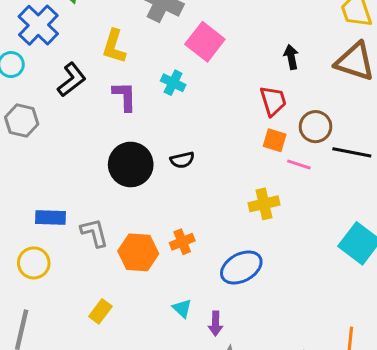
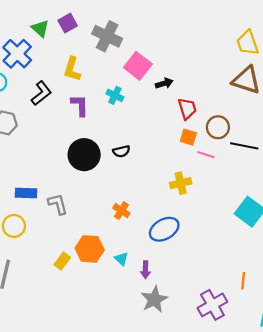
black arrow: (291, 57) -> (164, 83), moved, turned 84
orange cross: (182, 242) -> (121, 211), turned -35
orange hexagon: (138, 252) -> (90, 249), moved

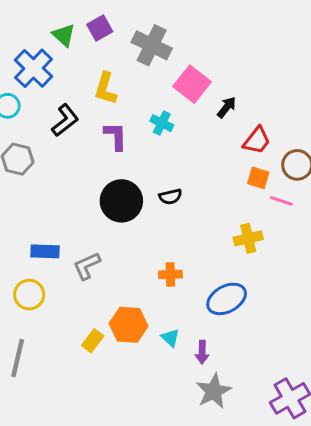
black arrow: (164, 83) -> (227, 107), turned -35
red trapezoid: (187, 109) -> (257, 140), turned 55
gray L-shape: (58, 204) -> (87, 266), turned -100
orange cross: (121, 211) -> (170, 274), turned -35

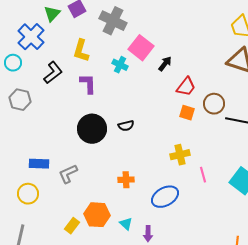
green triangle: (64, 35) -> (52, 14), turned 30
cyan cross: (162, 123) -> (120, 65), moved
pink line: (281, 201) -> (203, 175), moved, turned 56

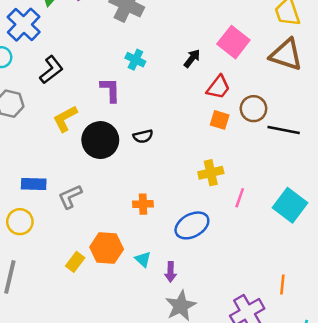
pink square: (141, 48) -> (233, 42), moved
yellow L-shape: (81, 51) -> (65, 119), moved, turned 45
purple L-shape: (88, 84) -> (110, 90), moved
pink line: (203, 175) -> (240, 198), turned 35

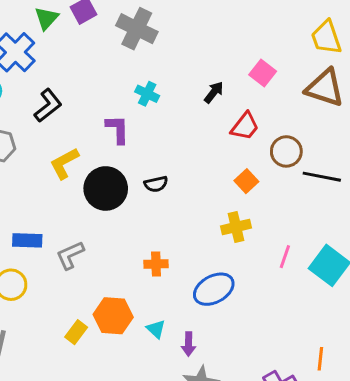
pink square: (233, 42) -> (263, 73), size x0.7
orange square: (220, 120) -> (246, 181), moved, turned 30
pink line: (240, 198) -> (285, 257), moved

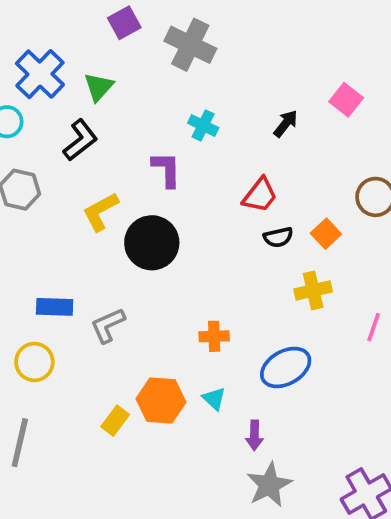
green triangle: (46, 18) -> (99, 87), moved
red trapezoid: (245, 126) -> (260, 195), moved
black semicircle: (156, 184) -> (278, 237), moved
cyan triangle: (156, 329) -> (214, 399), moved

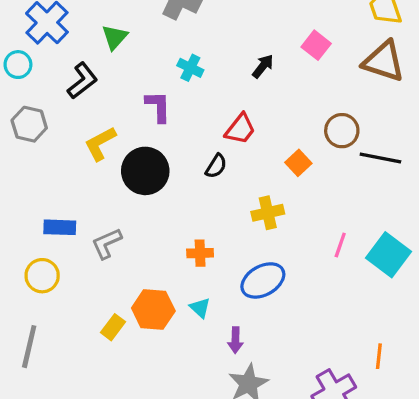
green triangle: (99, 87) -> (115, 37), moved
black semicircle: (278, 237) -> (216, 166), moved, turned -45
yellow cross: (313, 290) -> (268, 213), moved

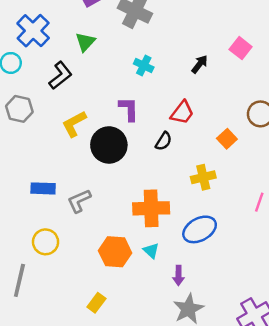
purple L-shape: (158, 106) -> (129, 109), moved
orange cross: (200, 253) -> (151, 208), size x1.8
yellow circle: (42, 276) -> (46, 242), moved
yellow rectangle: (113, 327) -> (96, 303), moved

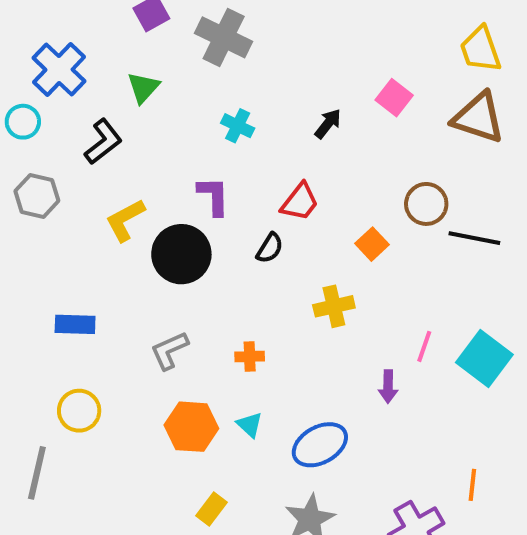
gray L-shape: (79, 201) -> (169, 350), moved
orange cross: (151, 208) -> (250, 356), size x0.5
blue ellipse: (200, 229) -> (320, 445), moved
purple arrow: (178, 275) -> (388, 387), moved
yellow rectangle: (96, 303) -> (212, 509), moved

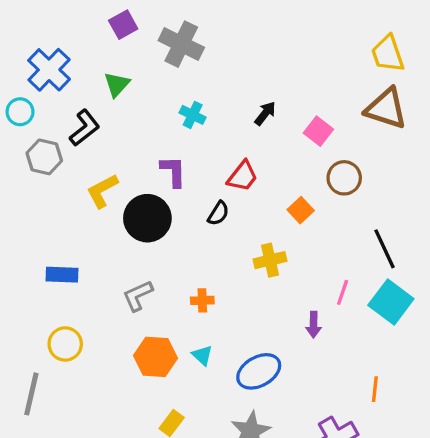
pink square: (394, 98) -> (318, 131), moved
gray hexagon: (37, 196) -> (44, 157), moved
black line: (474, 238) -> (384, 249), moved, turned 54
orange line: (472, 485) -> (375, 389), moved

